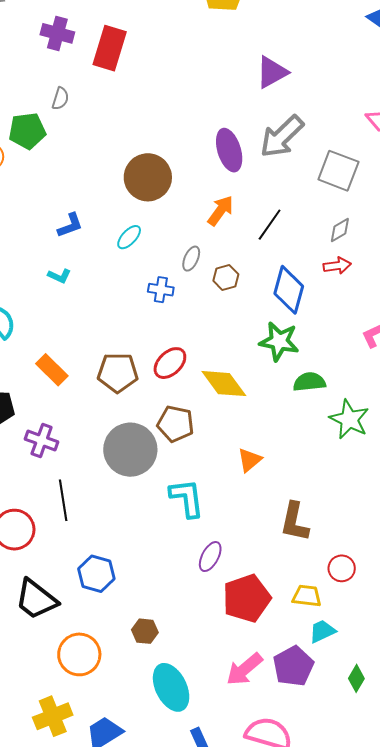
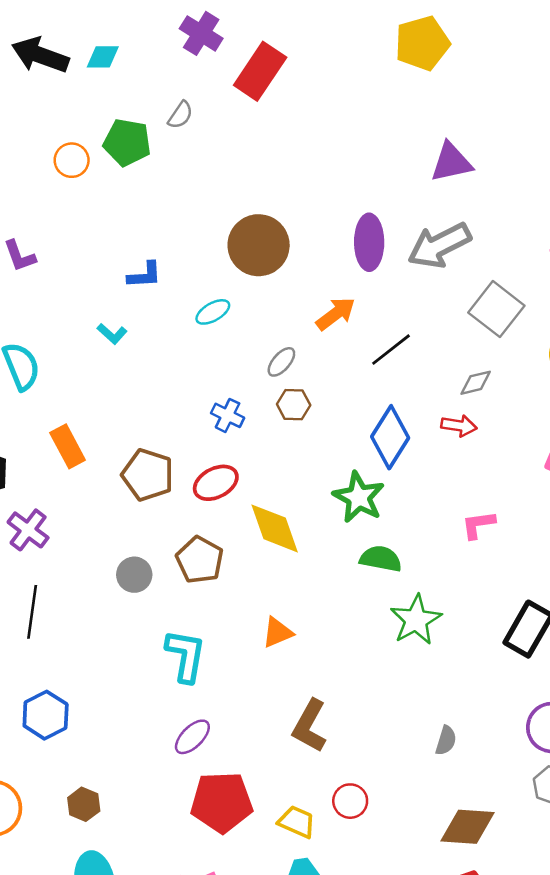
brown hexagon: (226, 277) -> (294, 405), moved
blue cross: (161, 290) -> (228, 415), moved
gray circle: (130, 450) -> (134, 575), size x0.5

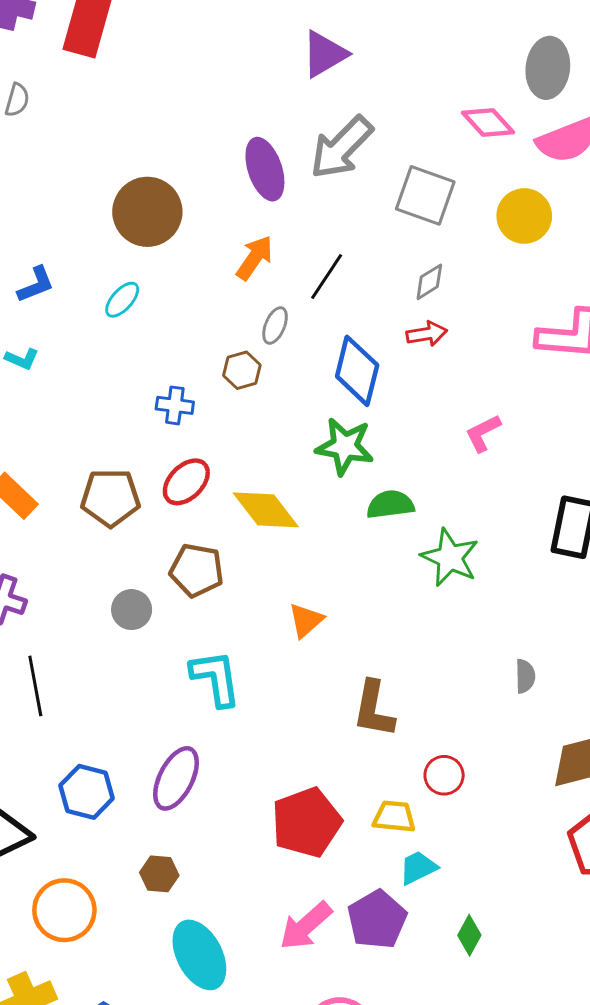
gray ellipse: (281, 362) -> (275, 325), moved
purple ellipse: (192, 737) -> (176, 778), moved, size x1.4

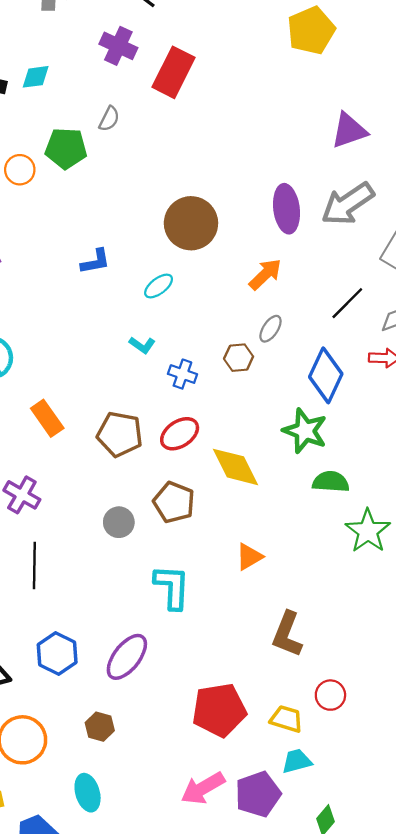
black line: (327, 276) -> (347, 303), moved
cyan L-shape: (22, 359) -> (142, 345), moved
cyan ellipse: (199, 955) -> (88, 793), moved, size x0.7

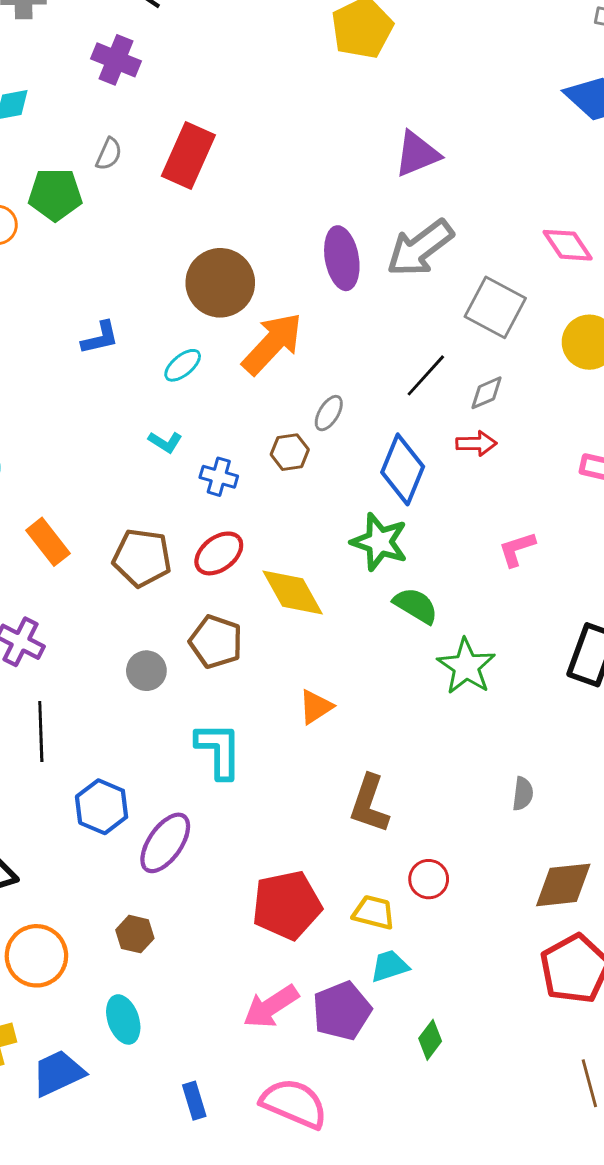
red rectangle: (174, 72) -> (188, 155), moved
orange arrow: (265, 274) -> (272, 344), moved, size x1.5
green semicircle: (331, 482) -> (416, 606), turned 30
blue hexagon: (57, 653) -> (102, 807), moved

